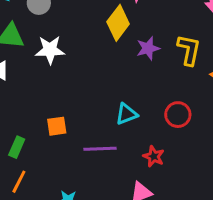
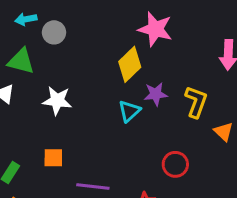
white star: (50, 50) -> (57, 101), moved
cyan triangle: (126, 114) -> (129, 111), moved, turned -30

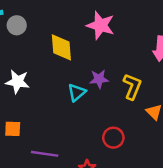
yellow diamond: (130, 64) -> (61, 47), moved, turned -52

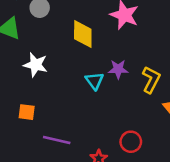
cyan triangle: (77, 92) -> (94, 81), turned -30
red circle: (113, 138) -> (131, 142), moved

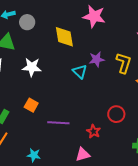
orange square: (27, 112) -> (31, 105), turned 32

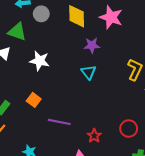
yellow diamond: (64, 37) -> (77, 16), moved
purple star: (97, 59) -> (92, 45), moved
red circle: (116, 114) -> (129, 129), moved

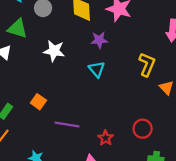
white star: (40, 61) -> (54, 51), moved

